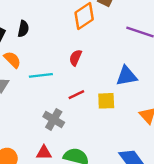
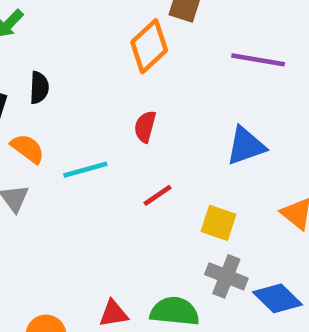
yellow square: (106, 101) -> (218, 223), moved, turned 30
gray cross: (54, 119) -> (226, 276), moved

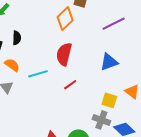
purple line: (258, 60) -> (114, 24), turned -35
red semicircle: (145, 127) -> (64, 54), size x1.6
yellow square: (218, 223) -> (109, 100), moved

